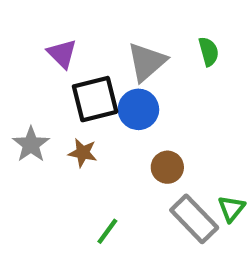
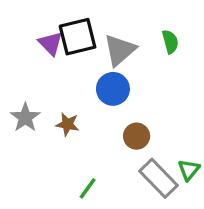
black square: (95, 99) -> (78, 37), moved

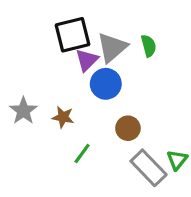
green semicircle: (170, 42) -> (149, 46), moved
purple triangle: (51, 43) -> (87, 60), moved, turned 30
green line: (88, 188) -> (82, 154), moved

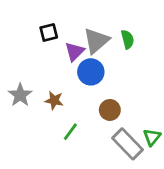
black square: (73, 35) -> (49, 33), moved, size x0.6

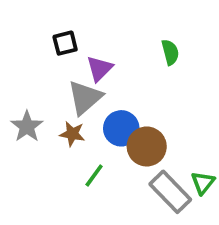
gray triangle: (96, 41) -> (85, 98), moved
blue circle: (91, 72) -> (121, 128), moved
brown circle: (110, 110) -> (147, 146), size x1.4

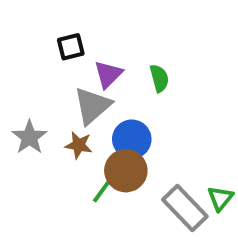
green semicircle: (170, 52) -> (159, 78), moved
brown circle: (147, 146) -> (126, 171), moved

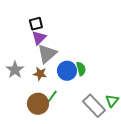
purple triangle: (108, 74) -> (39, 38), moved
green semicircle: (159, 78) -> (81, 69), moved
brown circle: (126, 171) -> (38, 104), moved

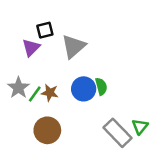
purple triangle: (39, 38) -> (31, 48), moved
gray triangle: (47, 54) -> (74, 46), moved
green line: (52, 97) -> (35, 94), moved

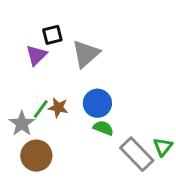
green semicircle: (101, 86) -> (103, 128), moved, turned -54
gray star: (18, 88) -> (22, 124), moved
brown circle: (47, 130) -> (36, 156), moved

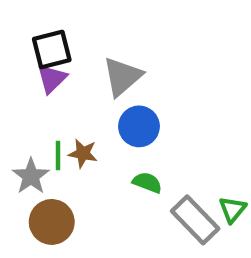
black square: (52, 35) -> (52, 50), moved, size x1.4
blue circle: (97, 103) -> (139, 126), moved
green line: (41, 109) -> (58, 155), turned -36

